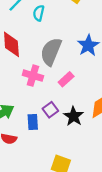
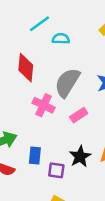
cyan semicircle: (39, 13) -> (61, 39), turned 70
purple square: (50, 110) -> (56, 170), moved, turned 35

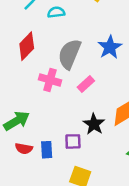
red diamond: (26, 68) -> (27, 46), turned 48
blue rectangle: (35, 155) -> (47, 150), moved

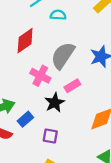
black star: (94, 124) -> (55, 103), moved
blue rectangle: (47, 150) -> (25, 119), moved, turned 42

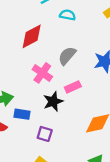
gray semicircle: (63, 56) -> (67, 56), size x0.7
blue rectangle: (25, 119) -> (22, 114), turned 42

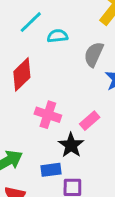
gray semicircle: (67, 56) -> (94, 54), moved
blue rectangle: (22, 114) -> (51, 170), moved

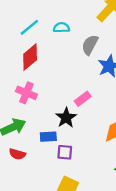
cyan line: (31, 22) -> (29, 27), moved
pink cross: (48, 115) -> (26, 93), moved

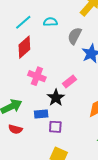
pink cross: (26, 93) -> (37, 76), moved

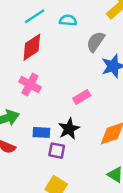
pink cross: (37, 76) -> (30, 85), moved
black star: (56, 98) -> (69, 129), moved

